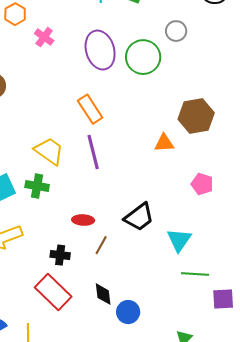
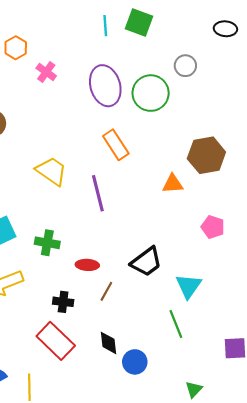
orange rectangle: (90, 109) -> (116, 145), moved
yellow trapezoid: (49, 151) -> (51, 171), moved
green cross: (37, 186) -> (47, 243), moved
green line: (195, 274) -> (176, 324), moved, turned 64

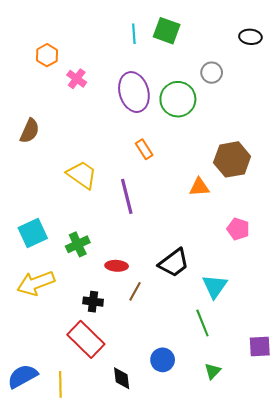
orange rectangle: (116, 145) -> (144, 149), size x0.7
green cross: (47, 243) -> (78, 244), turned -35
black diamond: (108, 343) -> (122, 378), moved
green triangle: (194, 389) -> (213, 371), moved

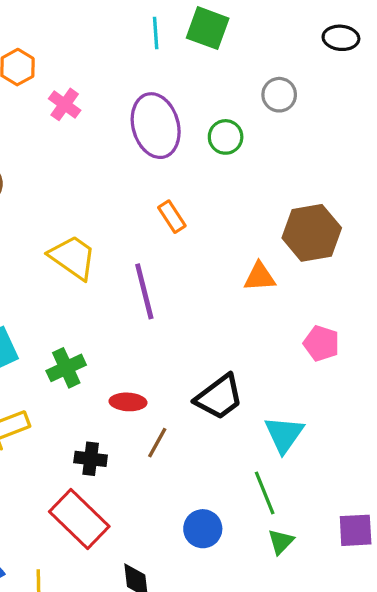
green circle: (178, 99) -> (226, 137), size x0.6
blue circle: (163, 360) -> (203, 529), moved
green triangle: (213, 371) -> (281, 542), moved

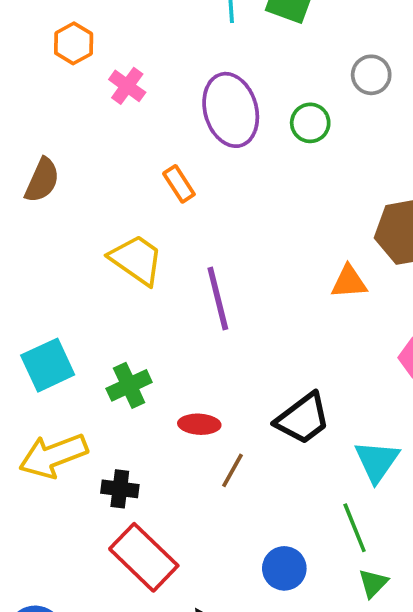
orange rectangle: (172, 217) -> (179, 184), moved
black cross: (91, 459) -> (120, 489), moved

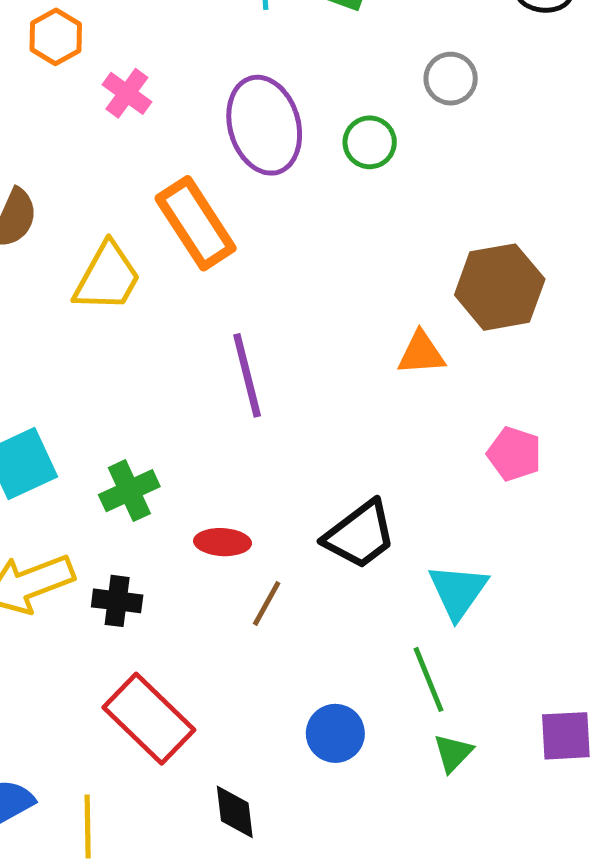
orange rectangle: (179, 184) -> (196, 223), size x1.8
yellow trapezoid: (136, 260) -> (107, 277), moved, turned 84
black cross: (120, 489) -> (117, 601), moved

